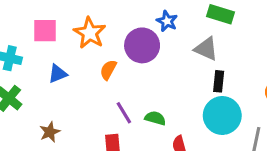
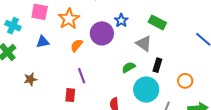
black rectangle: (219, 81) -> (157, 65), moved
green semicircle: (155, 118) -> (129, 67), moved, turned -56

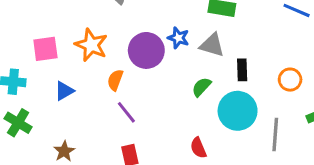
blue star: (121, 20) -> (178, 38), moved
purple line: (82, 76) -> (126, 112), moved

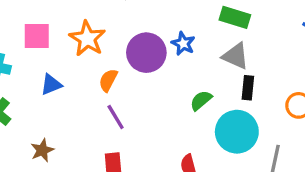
gray triangle: (212, 45) -> (236, 56), moved

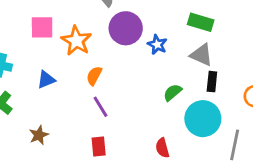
pink square: (37, 36) -> (42, 27), moved
purple circle: (146, 53) -> (126, 28), moved

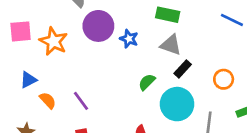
orange semicircle: (94, 76) -> (48, 100), moved, turned 114
black rectangle: (212, 82) -> (183, 69), turned 42

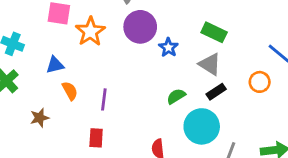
orange circle: (224, 79) -> (260, 82), moved
purple line: (81, 101) -> (104, 99), turned 30

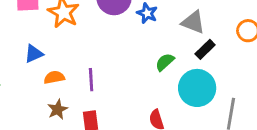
orange semicircle: (70, 91) -> (54, 77), turned -60
brown star: (40, 118) -> (58, 109), moved

